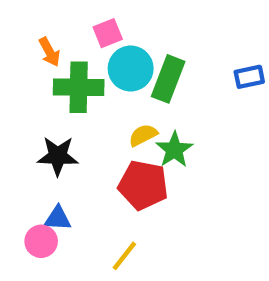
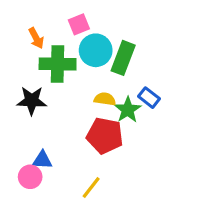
blue rectangle: (249, 77) -> (149, 98), moved, turned 50
yellow semicircle: (143, 135) -> (105, 99), turned 35
black star: (58, 156) -> (32, 101), moved

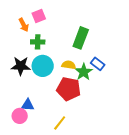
pink square: (79, 24) -> (39, 16), moved
cyan circle: (96, 50) -> (43, 66), moved
green cross: (58, 64) -> (38, 42), size x0.6

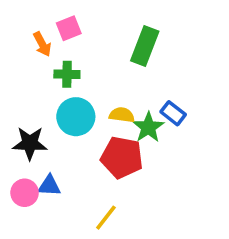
green rectangle: (81, 38) -> (145, 46), moved
black star: (21, 66) -> (30, 143), moved
pink circle: (20, 116) -> (25, 193), moved

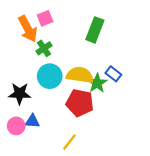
orange arrow: (42, 44) -> (28, 29), size x1.6
green cross: (67, 74) -> (44, 48), turned -35
yellow semicircle: (122, 115) -> (80, 75), size x1.6

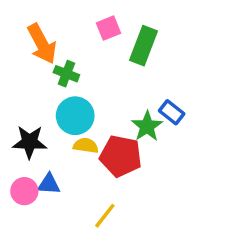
pink square: (45, 18) -> (108, 28), moved
green cross: (44, 48) -> (66, 74), turned -35
yellow semicircle: (80, 75) -> (86, 146), moved, size x0.6

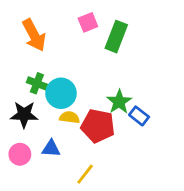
green cross: (66, 74) -> (37, 83), moved
blue rectangle: (172, 112) -> (139, 116), moved
blue triangle: (49, 184) -> (51, 149), moved

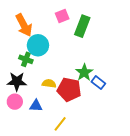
cyan circle: (61, 93) -> (38, 45), moved
pink circle: (20, 154) -> (15, 102), moved

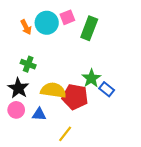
orange arrow: (24, 25) -> (26, 27), size x0.6
cyan circle: (38, 45) -> (47, 23), moved
black star: (17, 82) -> (18, 88), turned 30
yellow semicircle: (49, 84) -> (53, 90), size x1.6

